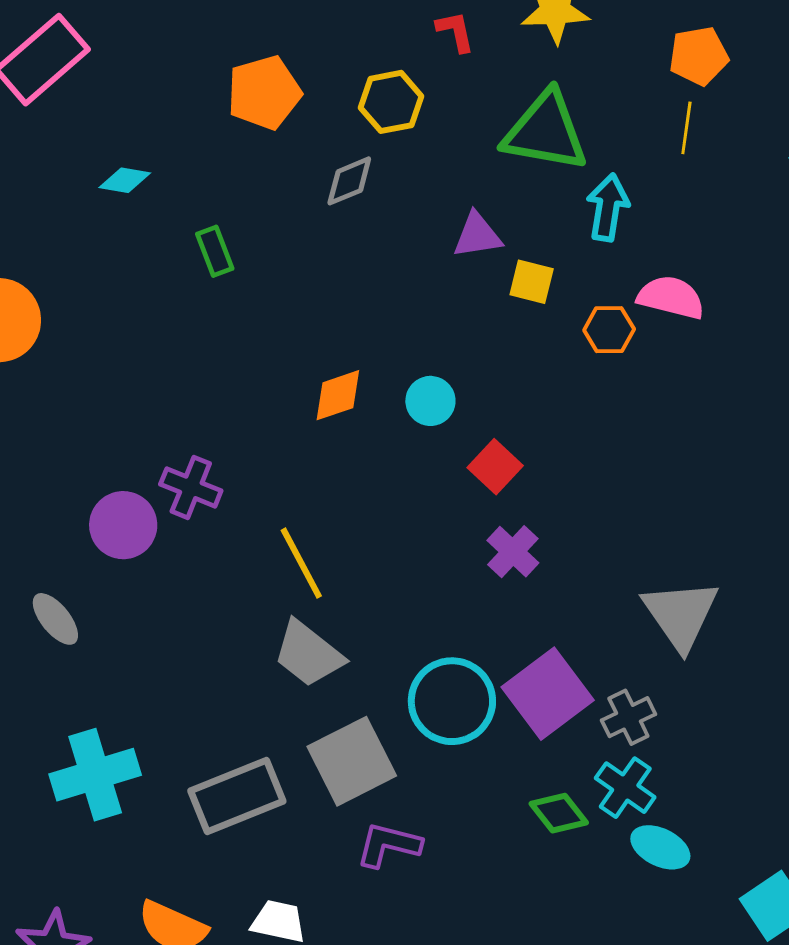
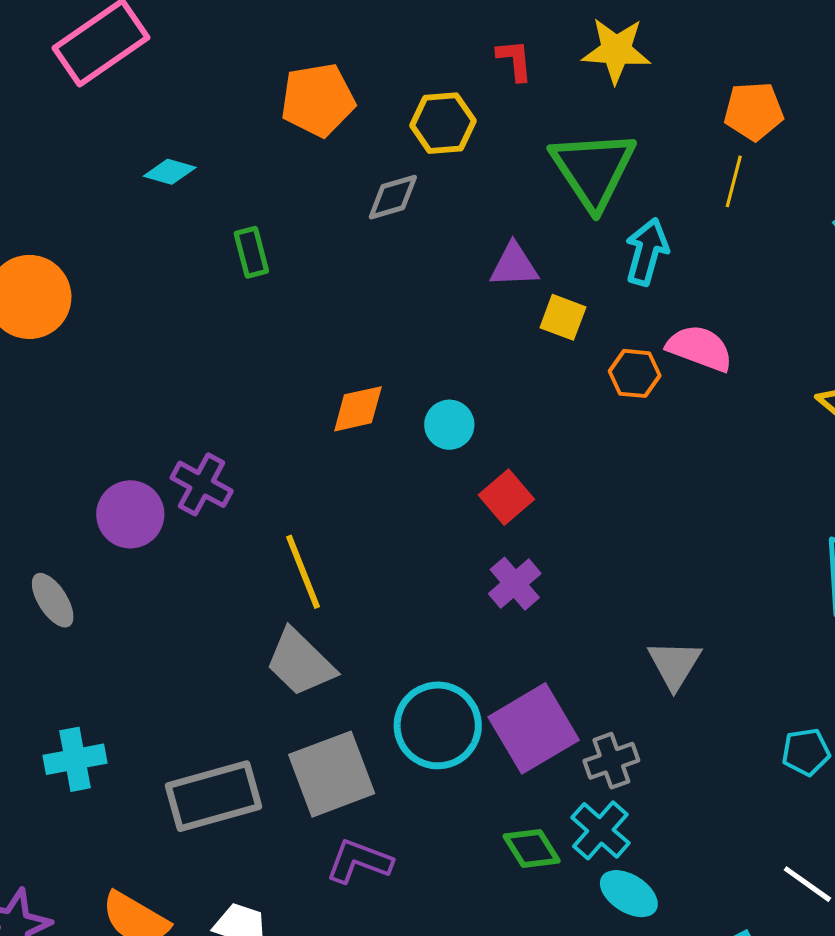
green triangle: (545, 132) -> (593, 169), turned 40
gray triangle: (681, 614) -> (674, 664), size x0.7
cyan cross: (95, 775) -> (75, 759), size x0.7

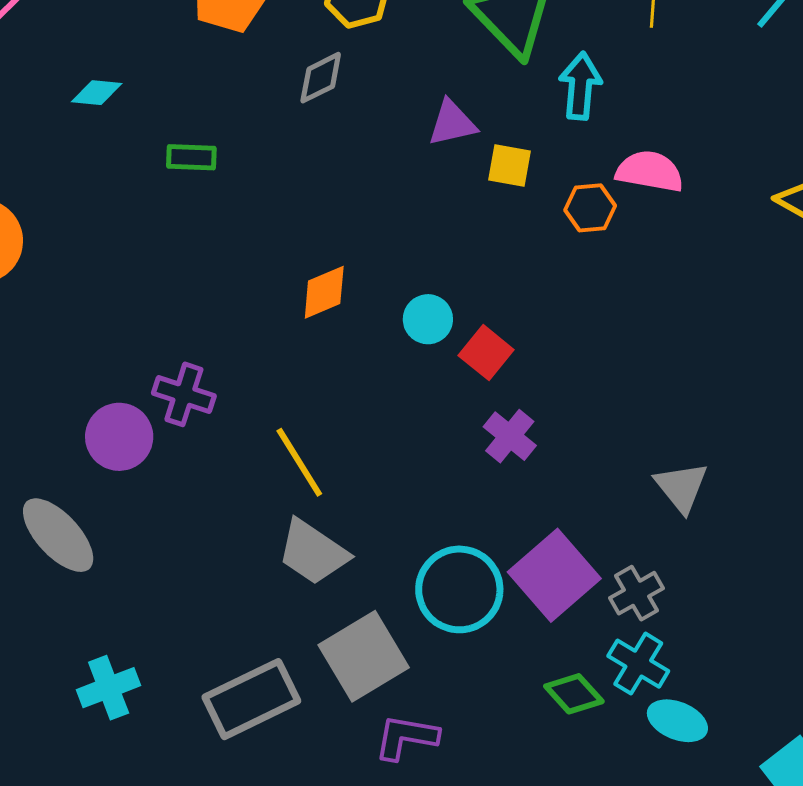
green rectangle: (251, 252) -> (191, 157), turned -63
cyan circle: (449, 425) -> (428, 319), moved
gray ellipse: (53, 600) -> (58, 535), size x1.5

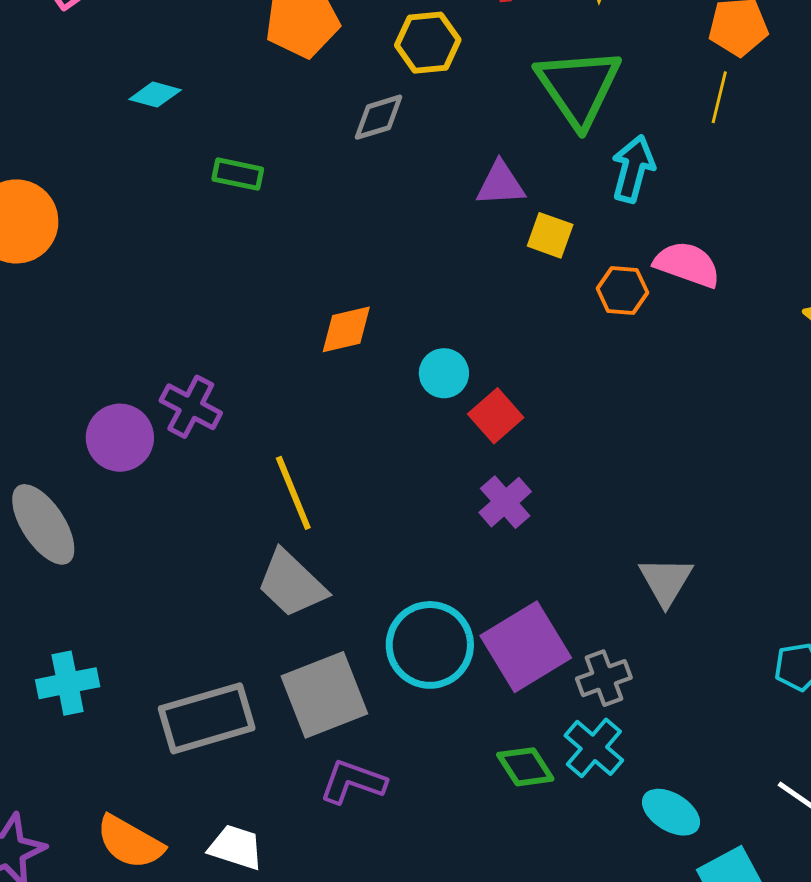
cyan ellipse: (677, 721) -> (671, 812), moved

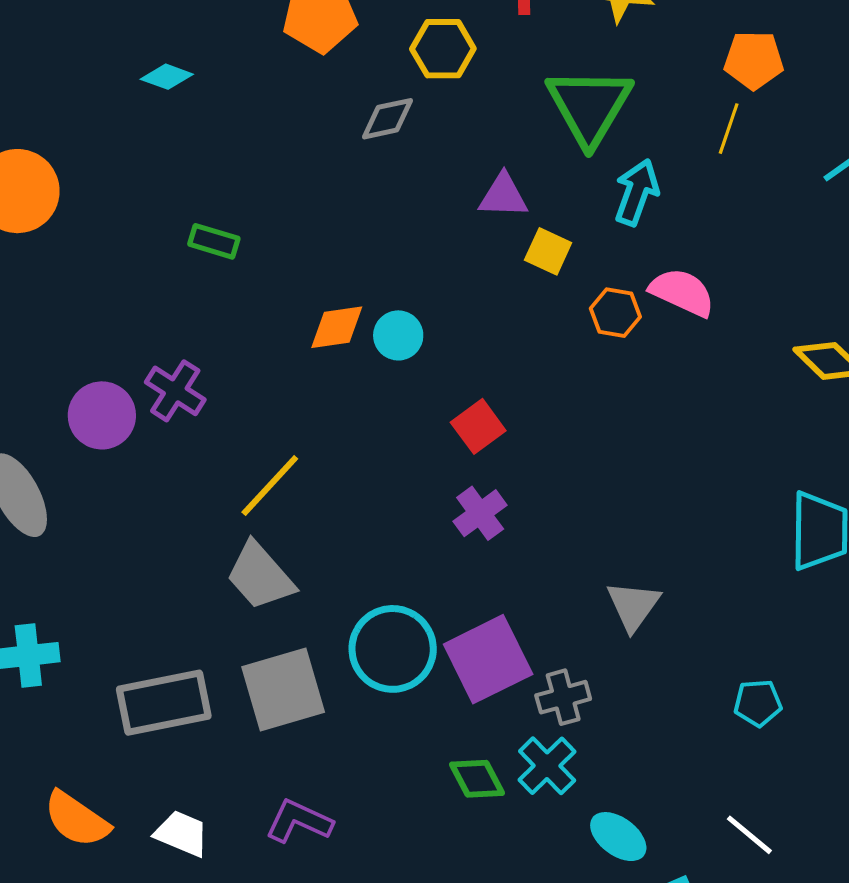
green rectangle: (238, 174) -> (214, 241), moved
cyan circle: (444, 373) -> (398, 335), moved
yellow line: (293, 493) -> (270, 486), turned 60
purple L-shape: (353, 782) -> (299, 821), moved

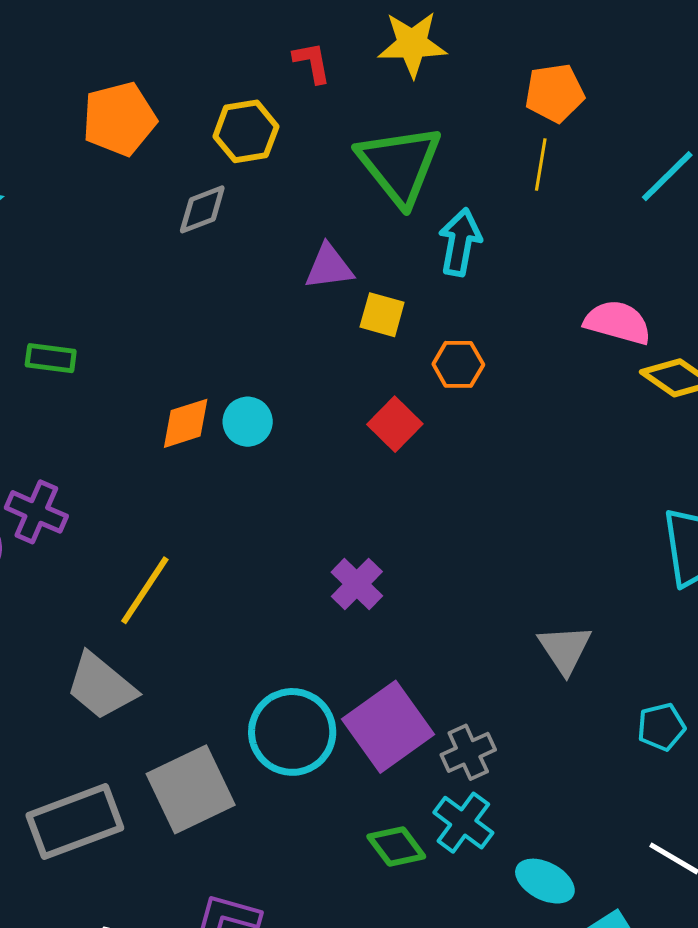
pink semicircle: (682, 292) -> (618, 322), moved
red square: (478, 426) -> (395, 424), moved
gray trapezoid: (260, 576) -> (101, 686), moved
gray triangle: (633, 606) -> (565, 649), moved

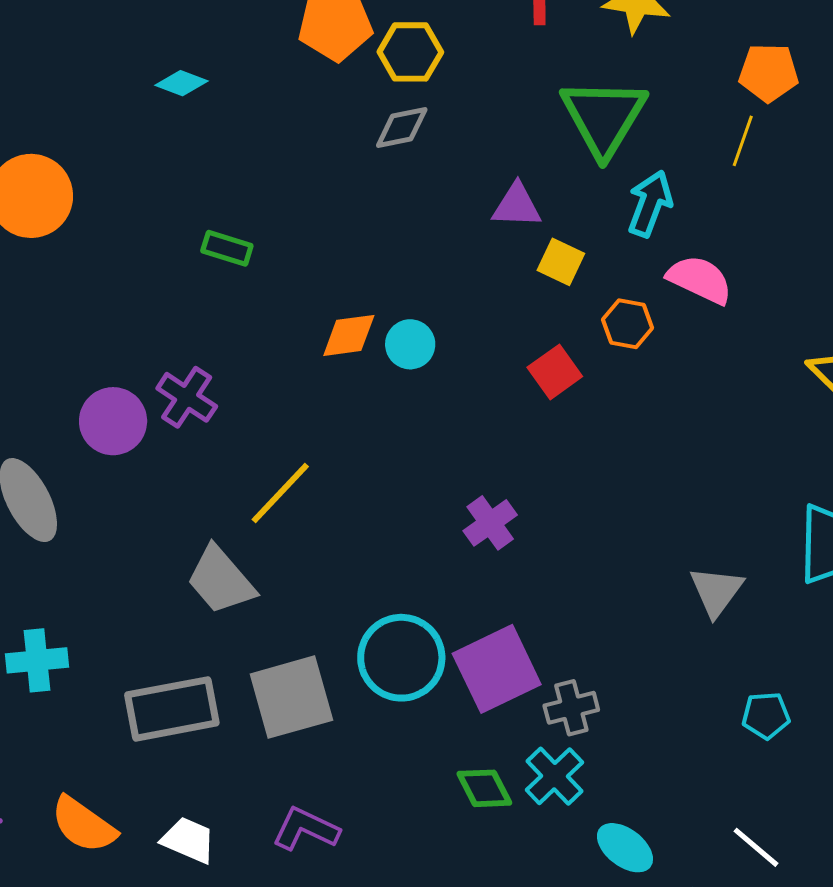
yellow hexagon: (246, 131) -> (410, 52), moved
pink semicircle: (618, 322) -> (700, 280), moved
gray triangle: (565, 649) -> (716, 591), moved

